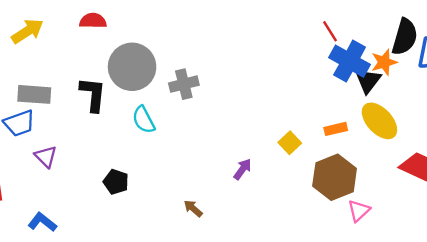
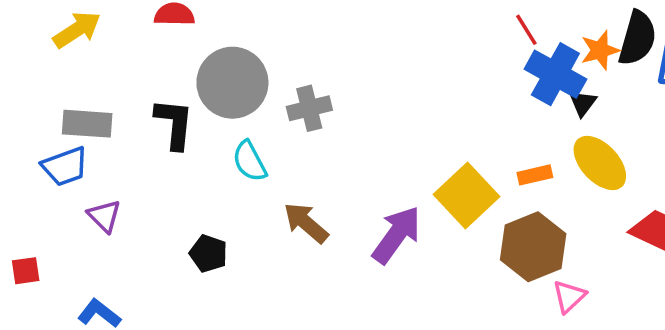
orange star: (384, 62) -> (600, 50), moved
black triangle: (368, 81) -> (583, 103), size x0.7
yellow square: (290, 143) -> (467, 195), size x1.8
purple arrow: (243, 169) -> (396, 235), size x1.8
brown arrow: (193, 208) -> (306, 223), moved, size x1.6

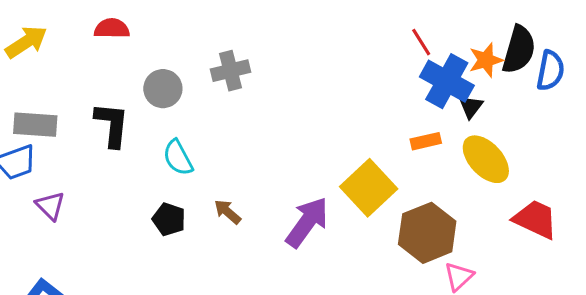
gray circle: (232, 83) -> (163, 89), size x0.6
gray cross: (309, 108) -> (230, 71), moved
orange rectangle: (535, 175) -> (426, 141), moved
brown arrow: (306, 223) -> (227, 212), size x0.7
black pentagon: (208, 254) -> (169, 219), moved

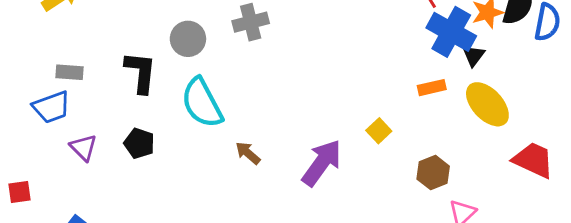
gray rectangle: (35, 125) -> (70, 72), size x0.7
cyan semicircle: (178, 158) -> (202, 103), size x1.5
yellow square: (369, 188) -> (379, 131), size x0.5
black pentagon: (169, 219) -> (139, 143), moved
brown hexagon: (427, 233) -> (433, 173), size x0.6

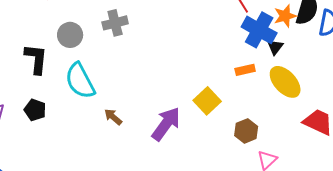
yellow square: (379, 131) -> (207, 101), size x1.5

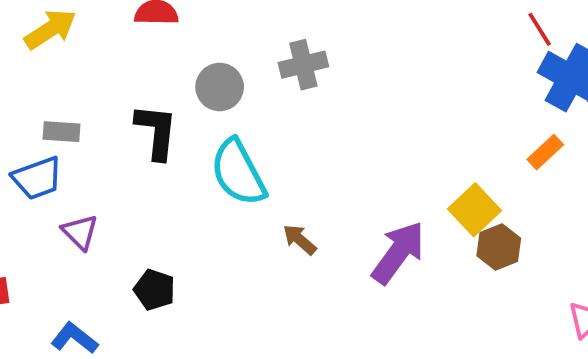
orange rectangle: (245, 70) -> (545, 152), turned -30
black pentagon: (35, 110) -> (154, 290), moved
brown hexagon: (246, 131) -> (499, 247), moved

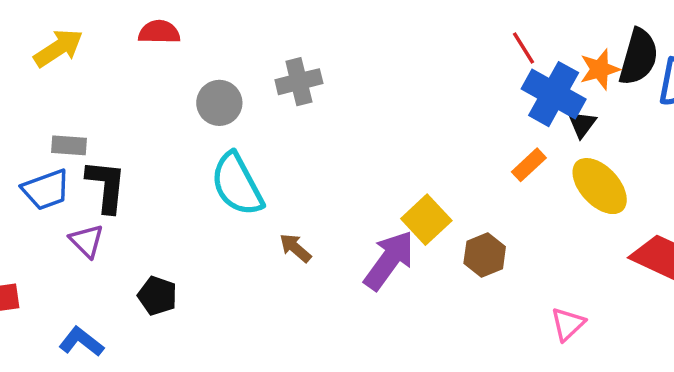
black L-shape: (156, 132) -> (106, 186), moved
yellow square: (475, 210) -> (426, 220), moved

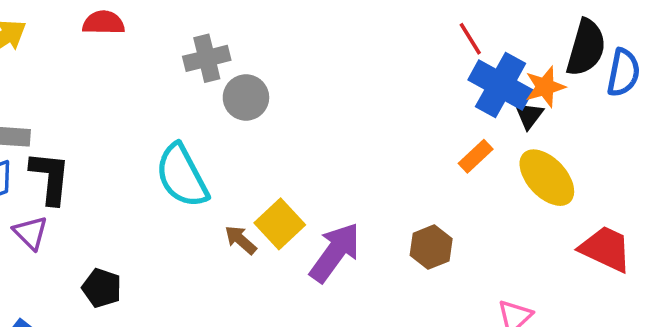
orange star: (600, 69) -> (545, 87), moved
gray cross: (299, 82) -> (207, 58), moved
gray circle: (219, 103) -> (246, 97), moved
yellow square: (426, 220) -> (280, 224), moved

